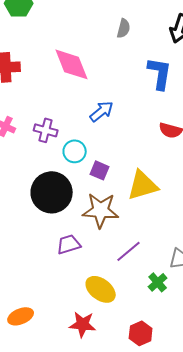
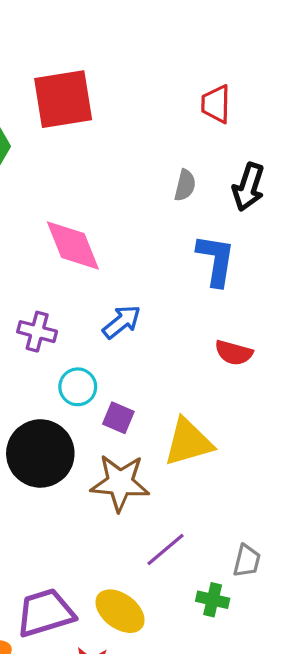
gray semicircle: (124, 28) -> (185, 185), moved
purple cross: (46, 130) -> (37, 332), moved
purple trapezoid: (69, 244) -> (45, 613), moved, size x1.5
green cross: (158, 282) -> (213, 600), turned -36

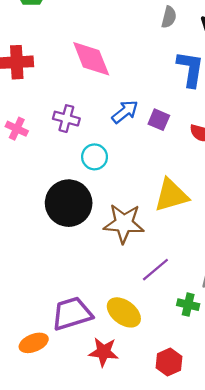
purple square: (118, 418) -> (159, 120), moved

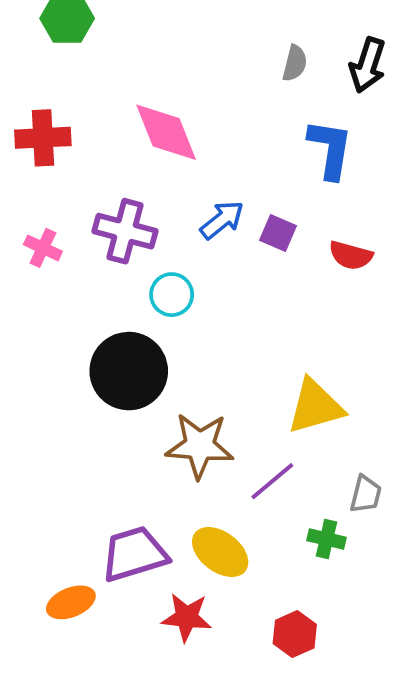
purple cross: (66, 119) -> (125, 231), size x1.4
yellow triangle: (171, 195) -> (315, 407), moved
brown star: (124, 223) -> (200, 446), moved

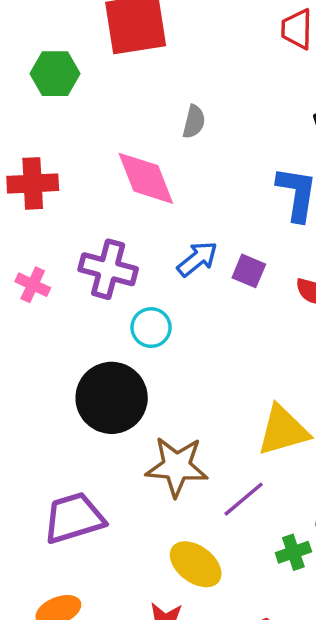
gray semicircle: (295, 63) -> (194, 122), moved
green cross: (326, 539) -> (293, 552), turned -32
purple trapezoid: (134, 554) -> (74, 518), moved

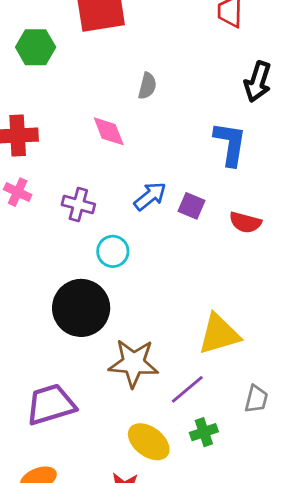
pink diamond: (146, 178) -> (109, 131), size x0.7
purple cross: (108, 269) -> (78, 204), size x0.7
pink cross: (33, 285) -> (18, 192), moved
green cross: (293, 552) -> (204, 432), moved

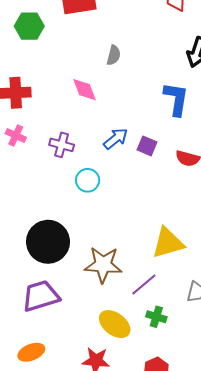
black circle: (81, 308) -> (48, 242), moved
green cross: (204, 432) -> (156, 317), turned 36

